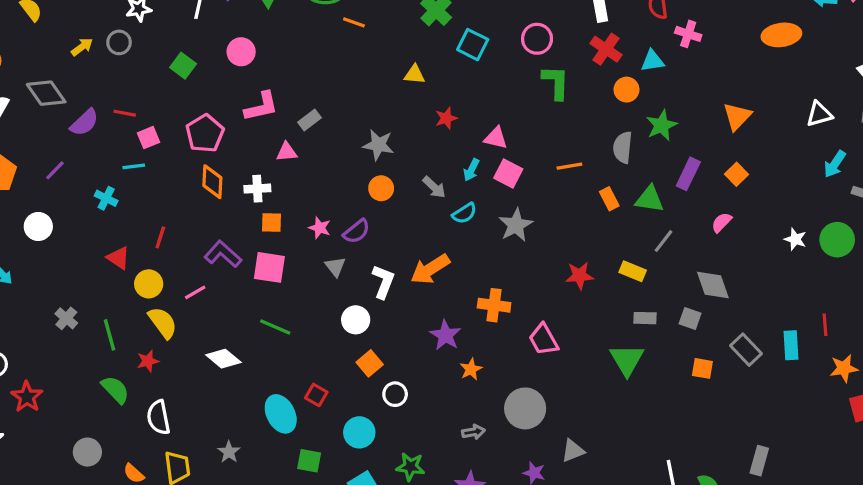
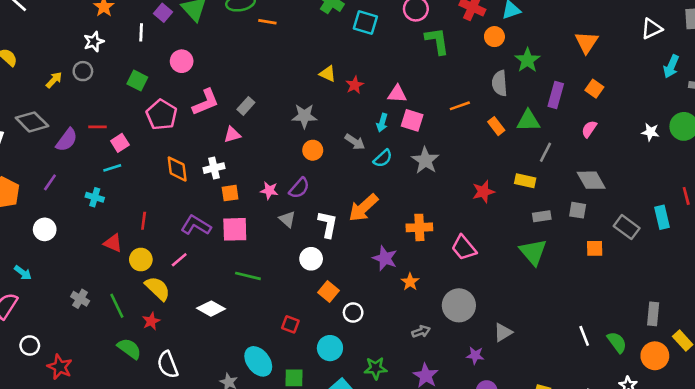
yellow triangle: (414, 74) -> (328, 74), moved, turned 30
pink pentagon: (205, 133) -> (162, 115), moved
cyan ellipse: (281, 414) -> (258, 361), moved

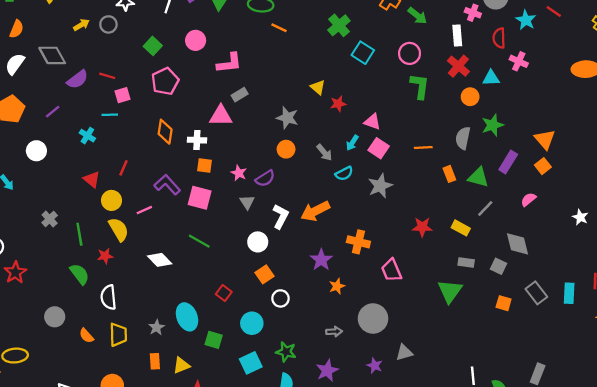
orange triangle: (587, 42) -> (545, 139), moved, turned -30
pink L-shape: (206, 102) -> (229, 63), moved
pink triangle: (232, 135) -> (221, 116), size x1.5

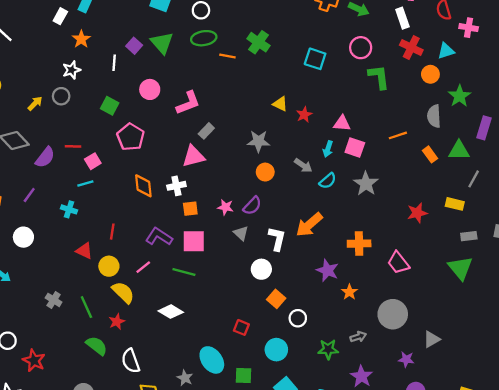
green cross: (339, 25) -> (259, 42), moved
green line: (199, 241) -> (184, 272), moved
green star: (286, 352) -> (328, 349), moved

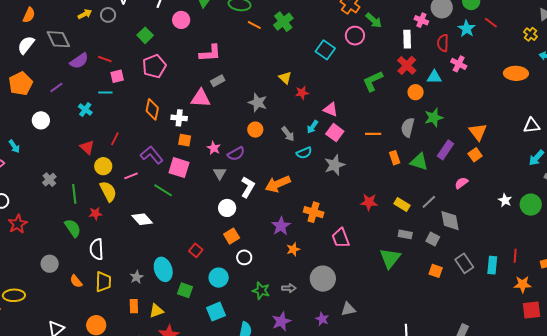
pink circle: (361, 48) -> (355, 36), moved
green L-shape: (379, 77) -> (373, 81), turned -125
pink circle: (150, 89) -> (181, 20), moved
gray line: (474, 179) -> (429, 202), moved

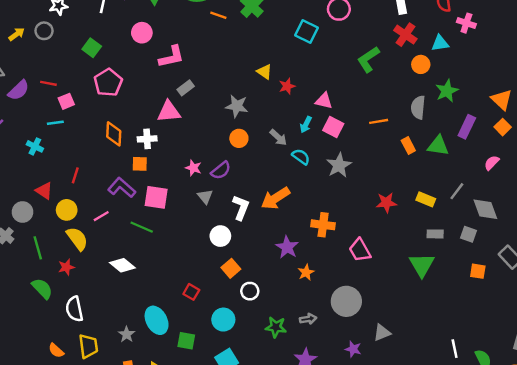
pink circle: (181, 20) -> (142, 33), moved
orange square: (185, 140) -> (140, 164), moved
cyan semicircle: (304, 153) -> (301, 157), turned -112
gray circle: (50, 264) -> (22, 212), moved

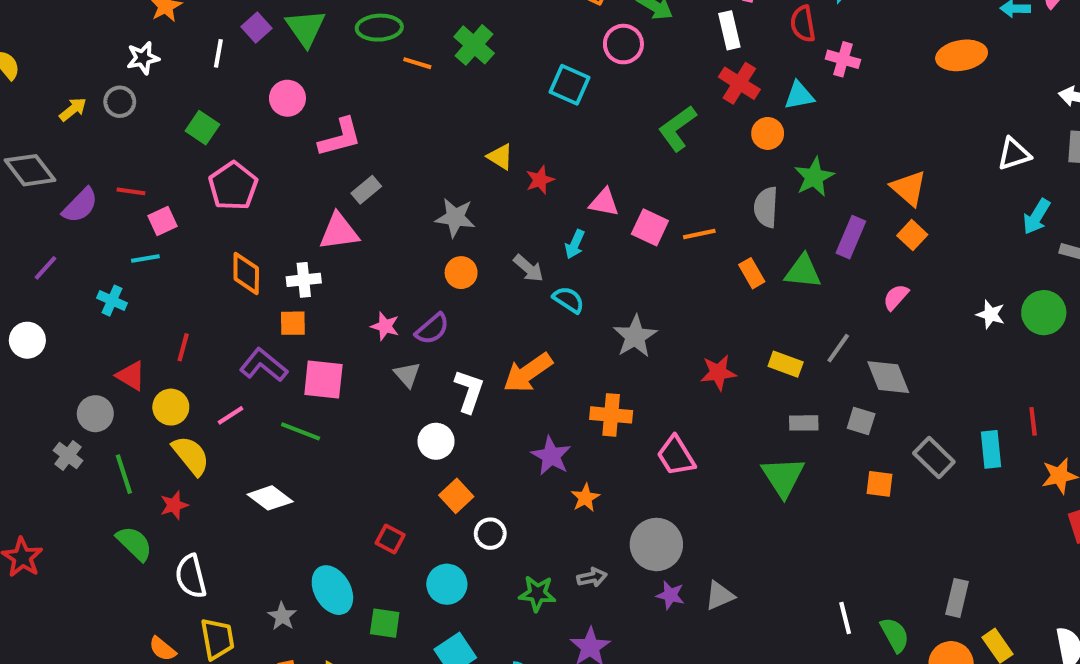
pink square: (333, 127) -> (650, 227), moved
gray star: (339, 165) -> (635, 336), moved
purple star: (353, 349) -> (670, 595), moved

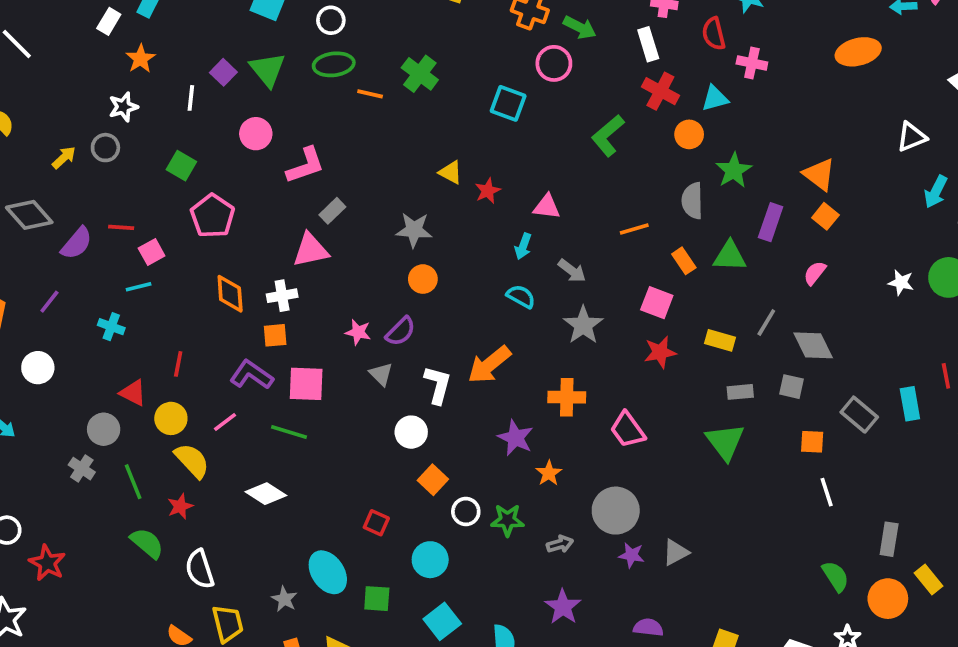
pink square: (650, 227) -> (657, 303), moved
gray arrow: (529, 268) -> (572, 271), moved
green star: (537, 593) -> (507, 520), moved
white line: (845, 618) -> (827, 492), moved

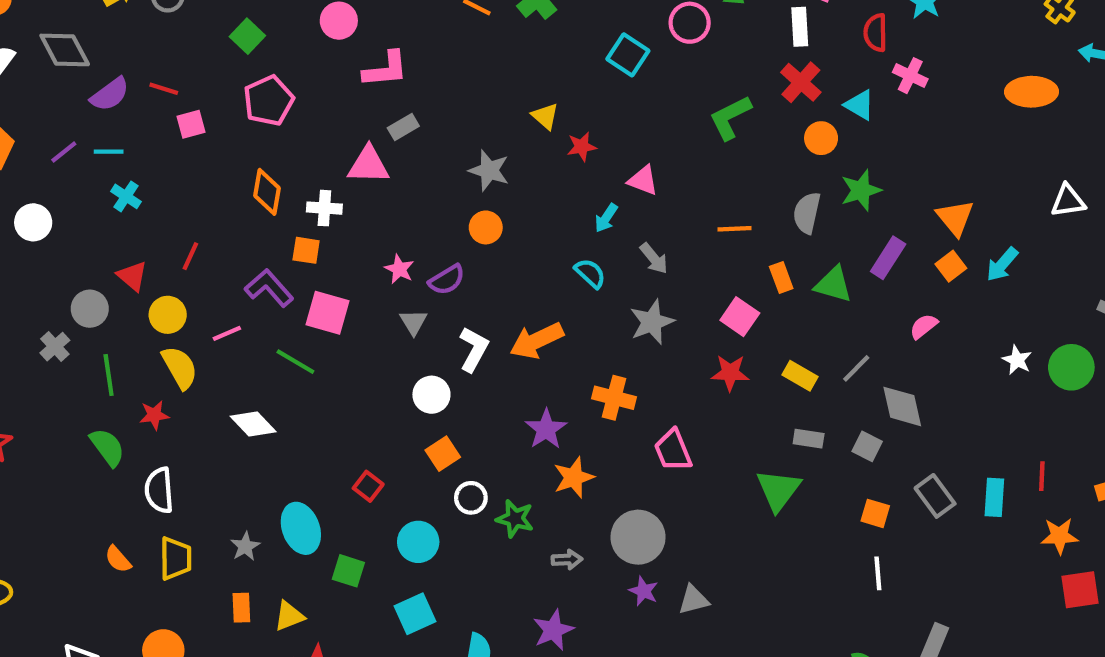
cyan triangle: (715, 98) -> (860, 105), turned 32
cyan arrow: (936, 192) -> (1002, 264), moved
cyan line: (139, 287) -> (109, 152), moved
orange star: (549, 473) -> (574, 477), size x1.4

